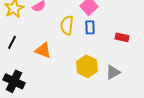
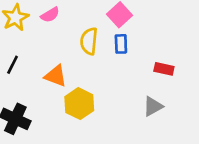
red rectangle: (122, 37) -> (164, 69), moved
yellow hexagon: (87, 66) -> (79, 104), moved

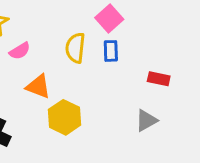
pink semicircle: (50, 15) -> (20, 51), moved

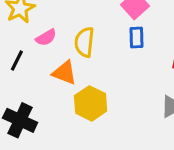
yellow semicircle: (75, 48) -> (84, 42), moved

